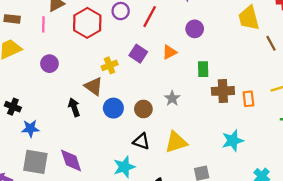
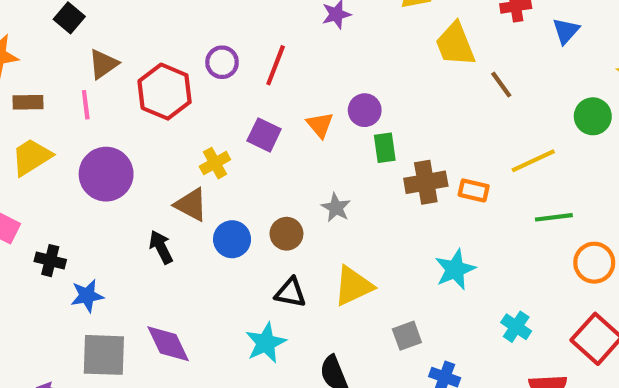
purple circle: (195, 29) -> (365, 110), moved
orange triangle: (169, 52) -> (320, 125), turned -35
purple circle: (49, 64) -> (106, 174), size x1.6
orange rectangle: (248, 99) -> (474, 190), turned -63

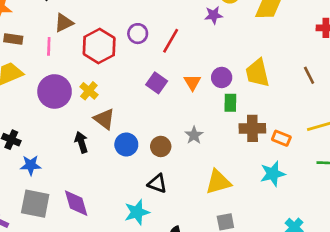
yellow trapezoid: (455, 44) -> (257, 73), moved
yellow cross: (215, 163) -> (89, 91), moved, turned -30
cyan star: (455, 269) -> (273, 174), moved
yellow triangle: (353, 286) -> (218, 182), moved

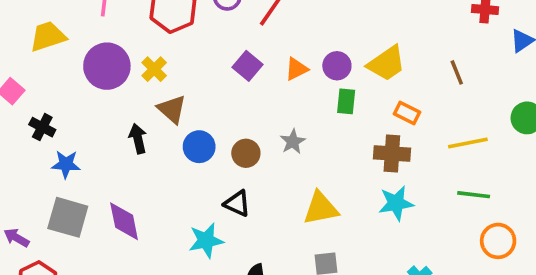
yellow trapezoid: (257, 73) -> (386, 63), turned -116
orange triangle: (192, 82) -> (296, 69), turned 30
brown cross: (252, 128) -> (392, 153), moved
orange rectangle: (281, 138) -> (407, 113), moved

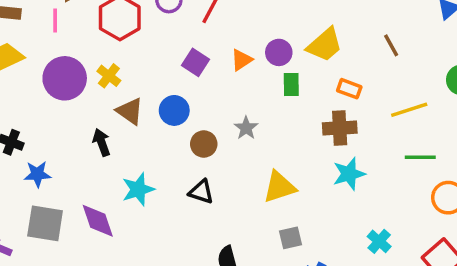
blue circle: (199, 147) -> (174, 110), moved
cyan star: (206, 240) -> (138, 189), moved

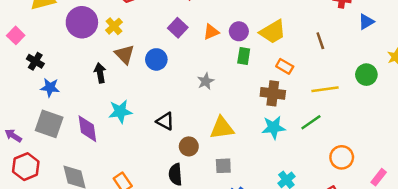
brown circle: (204, 144) -> (189, 146), moved
green line: (420, 157) -> (311, 122), moved, turned -45

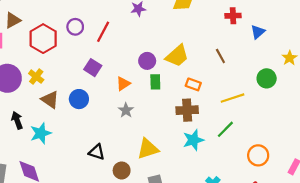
orange triangle: (211, 32) -> (123, 84), moved
black arrow: (100, 73) -> (17, 120), moved
cyan star: (120, 111) -> (41, 133), moved

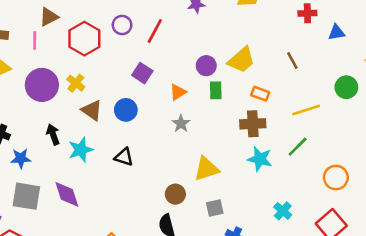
blue triangle: (258, 32) -> (336, 32), turned 32
cyan star: (193, 140) -> (260, 159), turned 30
black triangle: (97, 152) -> (124, 157), moved

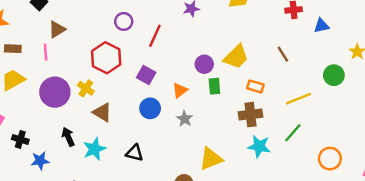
purple circle: (122, 25) -> (124, 21), moved
red hexagon: (84, 39) -> (106, 58), moved
blue circle: (126, 110) -> (150, 108), moved

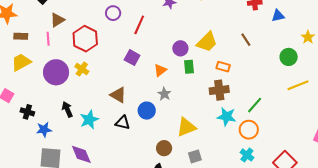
red hexagon: (106, 58) -> (85, 39), moved
yellow line: (299, 99) -> (298, 85), moved
blue circle: (150, 108) -> (147, 111), moved
brown triangle: (102, 112) -> (118, 95), moved
orange circle: (330, 159) -> (249, 130), moved

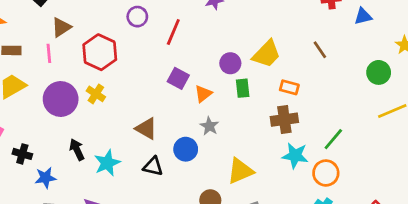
purple square: (132, 58) -> (178, 78), moved

